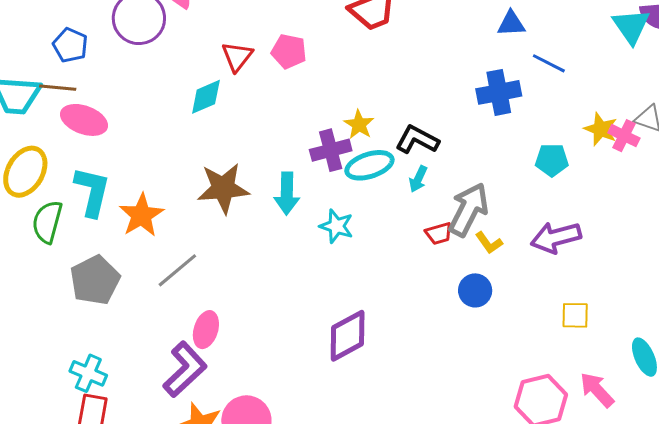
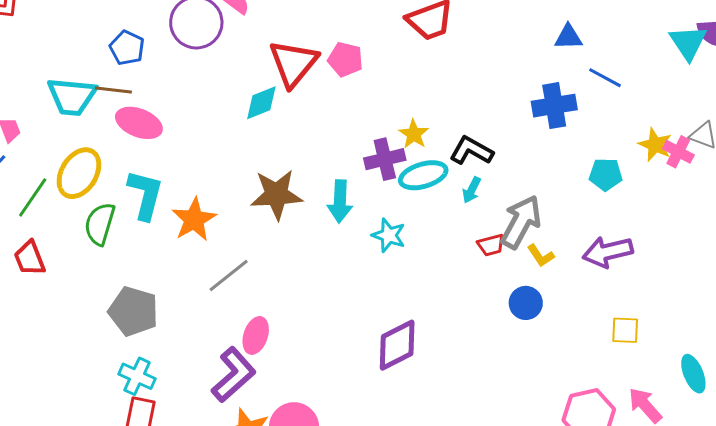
red triangle: (237, 56) -> (293, 63), size x1.6
gray pentagon: (95, 280) -> (133, 311), moved, turned -30

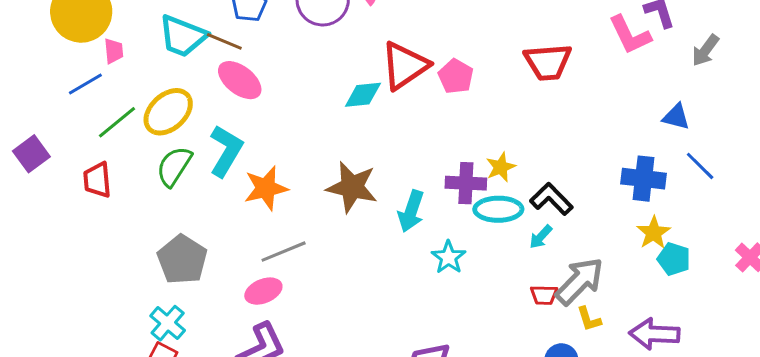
yellow star: (655, 145) -> (654, 233), moved
pink ellipse: (256, 335) -> (263, 291), moved, turned 33

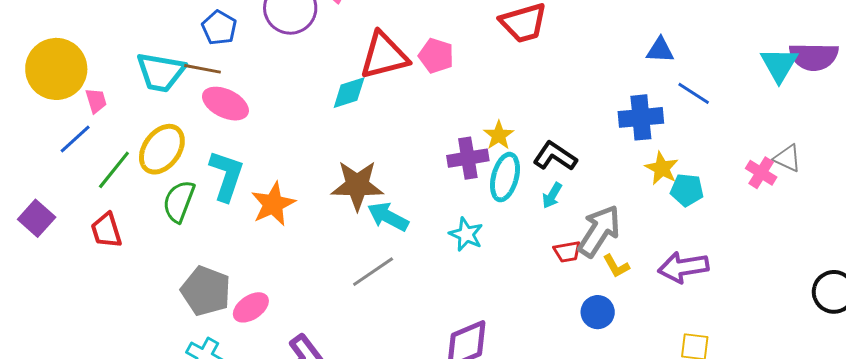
red triangle: (405, 66) -> (384, 56), turned 32
cyan ellipse: (498, 209) -> (505, 177), turned -63
cyan arrow: (411, 211) -> (388, 217), moved, turned 111
gray line: (284, 252) -> (373, 272), moved
pink ellipse: (263, 291) -> (251, 307), moved

